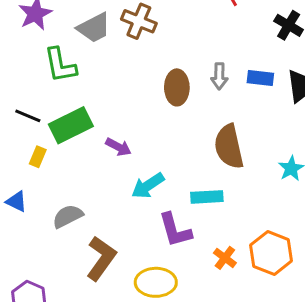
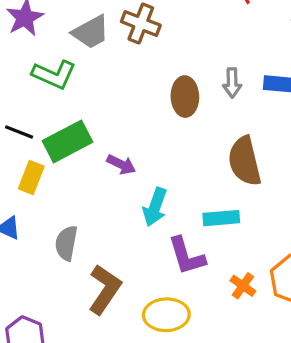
green L-shape: (60, 65) -> (54, 75), turned -54
yellow rectangle: (38, 157) -> (31, 177), size x1.4
cyan arrow: (148, 186) -> (155, 207), turned -36
gray semicircle: (68, 216) -> (66, 243), turned -52

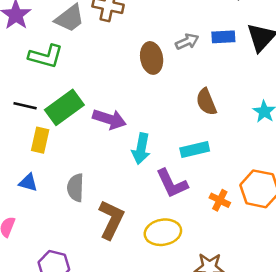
gray arrow: (232, 83) -> (187, 42), turned -105
brown semicircle: (245, 161) -> (206, 102), size x0.7
purple arrow: (121, 164) -> (109, 119), size x1.4

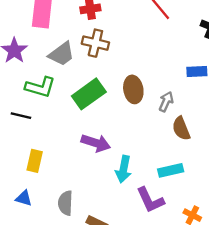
gray arrow: (187, 42) -> (166, 102), moved, turned -42
black line: (25, 106) -> (21, 116), moved
green rectangle: (64, 107) -> (89, 94), moved

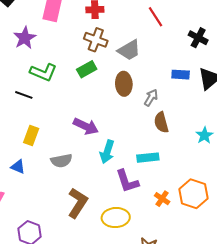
gray trapezoid: (62, 54) -> (129, 50), moved
green rectangle: (89, 94) -> (87, 69), moved, size x0.7
gray semicircle: (65, 203) -> (61, 161), moved, turned -110

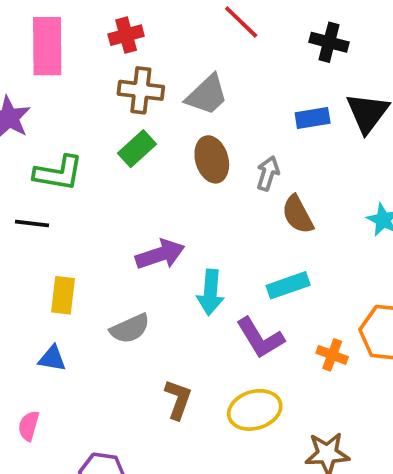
purple arrow: (86, 126) -> (160, 254), turned -30
brown L-shape: (78, 203) -> (178, 399), size x0.7

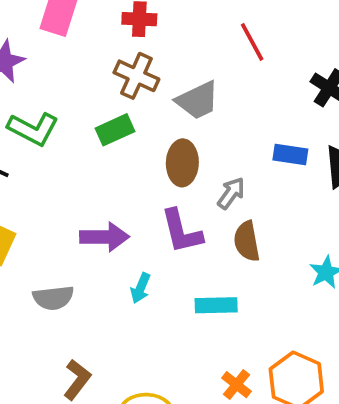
cyan arrow: (210, 292) -> (141, 288), size x0.7
purple L-shape: (260, 338) -> (182, 231), moved

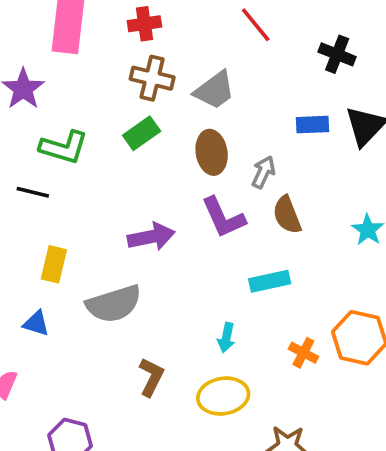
cyan arrow: (141, 288) -> (226, 338), moved
gray semicircle: (53, 298) -> (114, 304), size x1.4

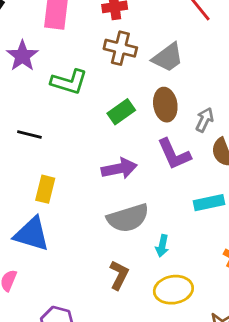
green rectangle: (142, 133) -> (121, 112), moved
green L-shape: (64, 147) -> (69, 82), moved
gray semicircle: (114, 304) -> (128, 218), moved
blue triangle: (36, 323) -> (32, 234), size x1.8
cyan arrow: (226, 338) -> (162, 246), moved

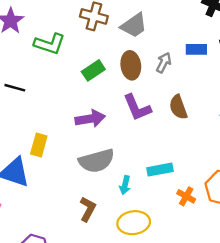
gray arrow: (205, 120) -> (164, 63), moved
yellow rectangle: (45, 189) -> (39, 145), moved
cyan rectangle: (209, 203) -> (160, 170), moved

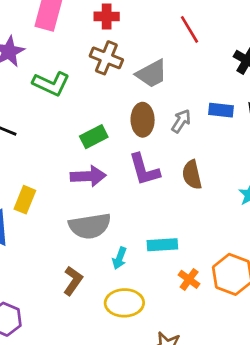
green rectangle: (93, 70) -> (94, 137), moved

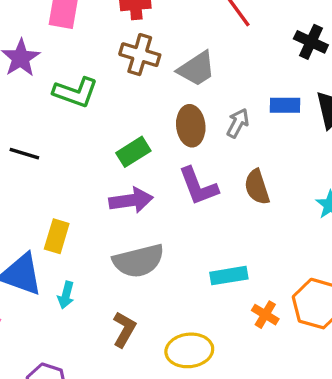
cyan arrow: (119, 258) -> (66, 295), moved

